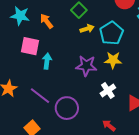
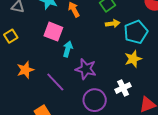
yellow star: (113, 60) -> (133, 59), turned -30
purple star: (86, 66) -> (86, 69), moved
purple circle: (67, 108) -> (95, 100), moved

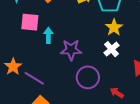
purple line: (55, 82) -> (34, 78), moved
white cross: (123, 88) -> (112, 49), moved

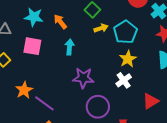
pink square: (30, 22) -> (32, 46), moved
cyan arrow: (48, 35) -> (70, 47), moved

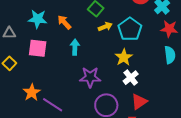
yellow star: (128, 59) -> (124, 57), moved
red triangle: (151, 101) -> (139, 102), moved

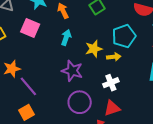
yellow arrow: (105, 27) -> (114, 57), moved
yellow star: (124, 57) -> (94, 49), moved

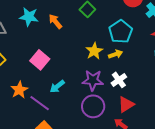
pink square: (30, 28) -> (40, 60), moved, turned 30
cyan arrow: (66, 37) -> (57, 86), moved, turned -133
purple star: (72, 71) -> (93, 80), moved

